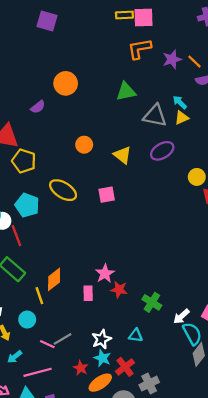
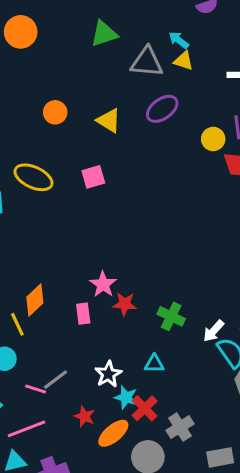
yellow triangle: (182, 118) -> (184, 61), turned 48
cyan star: (102, 358) -> (126, 397), moved

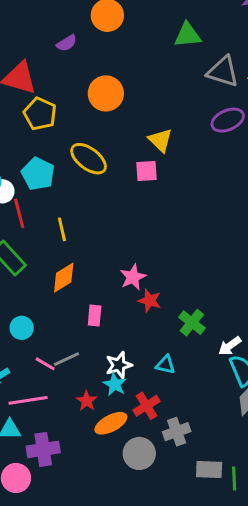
orange circle: (55, 112) -> (106, 93), moved, size x1.5
yellow triangle: (109, 121) -> (160, 140), moved
pink rectangle: (83, 314) -> (95, 316), moved
yellow line: (17, 324) -> (62, 229), moved
cyan star: (126, 397) -> (115, 384), moved

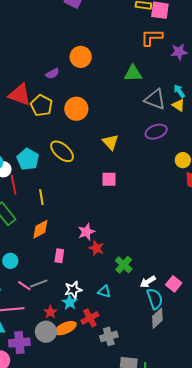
yellow pentagon: (40, 114) -> (41, 105), moved
pink square: (147, 171) -> (109, 179), moved
gray circle: (139, 453) -> (46, 332), moved

